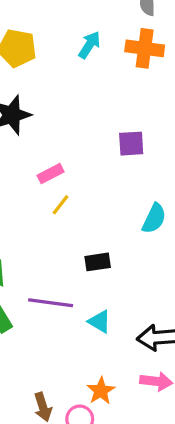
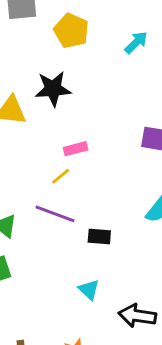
yellow line: (61, 205) -> (61, 176), moved
purple line: (51, 303) -> (55, 214), moved

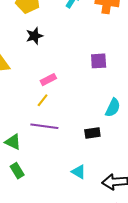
black star: (53, 89) -> (34, 36), moved, size x0.7
black rectangle: (99, 237) -> (92, 133), moved

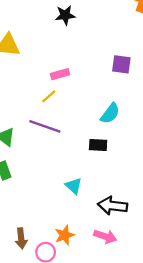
black star: (34, 36) -> (65, 15), moved
cyan semicircle: (113, 108) -> (110, 113), moved

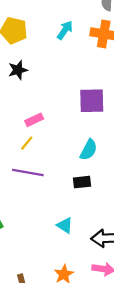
black star: (65, 15) -> (18, 70), moved
purple square: (121, 64) -> (92, 101), size x1.4

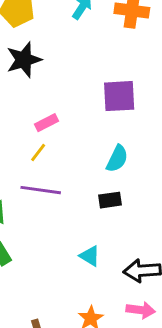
black star: (18, 70) -> (24, 60), size x1.4

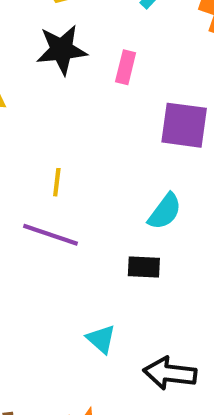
pink rectangle: (47, 123) -> (126, 67), moved, turned -60
yellow line: (38, 153) -> (57, 182), turned -42

